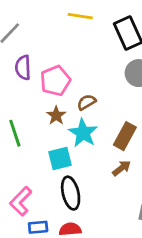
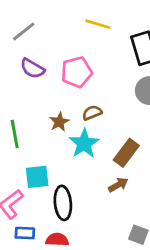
purple semicircle: (23, 68) -> (32, 68), turned -65
pink pentagon: (55, 81) -> (77, 72), moved
cyan square: (60, 158) -> (37, 177), moved

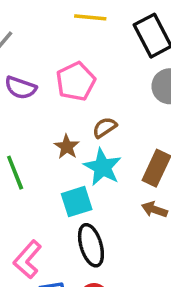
cyan square: (37, 177) -> (77, 202), moved
brown arrow: (118, 185) -> (154, 210), turned -120

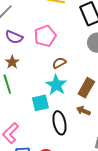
brown star: (67, 147) -> (12, 62), moved
black ellipse: (91, 245) -> (59, 123), moved

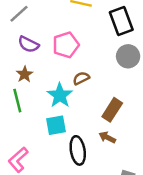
cyan star: (56, 85) -> (60, 95), moved

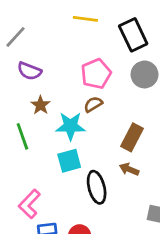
pink pentagon: (66, 45) -> (96, 74), moved
brown star: (25, 74) -> (41, 105), moved
cyan star: (60, 95) -> (70, 126), turned -30

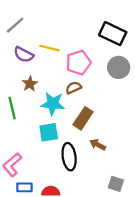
yellow line: (85, 19) -> (49, 48), moved
black rectangle: (133, 35) -> (113, 34), turned -45
brown rectangle: (132, 137) -> (83, 118), moved

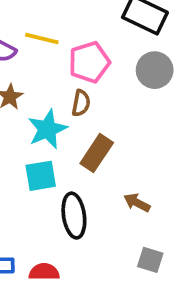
brown semicircle: (73, 88) -> (81, 103), turned 126
cyan star: (53, 104) -> (47, 129), turned -30
brown arrow: (98, 145) -> (137, 203), moved

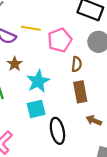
brown semicircle: (81, 103) -> (77, 64), moved
brown rectangle: (97, 153) -> (80, 92), moved, turned -40

